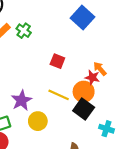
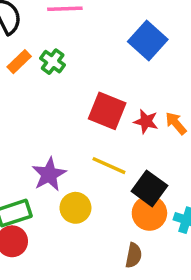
red square: (57, 61) -> (107, 111), size x1.5
red star: (92, 77) -> (146, 122), moved
orange circle: (84, 92) -> (149, 213), moved

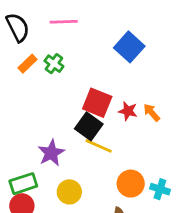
black square: (149, 188) -> (89, 126), moved
yellow circle: (75, 208) -> (69, 192), moved

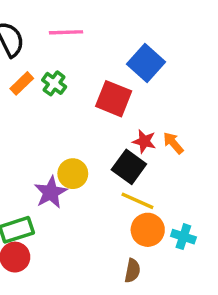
red square: (97, 103) -> (114, 99), moved
black square: (89, 126) -> (129, 167), moved
yellow line: (99, 146) -> (137, 201), moved
yellow circle: (69, 192) -> (73, 174), moved

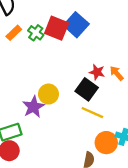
blue square: (146, 63) -> (76, 25), moved
red square: (114, 99) -> (57, 28), moved
orange circle: (148, 230) -> (106, 143), moved

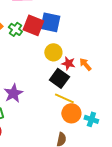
blue square: (76, 25) -> (50, 22), turned -30
yellow circle: (48, 94) -> (53, 52), moved
orange circle: (106, 143) -> (71, 113), moved

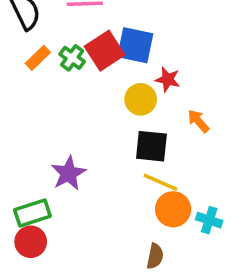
red square: (33, 25) -> (105, 51), turned 35
red star: (68, 63) -> (168, 79), moved
black square: (59, 78) -> (151, 146), turned -30

